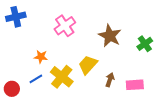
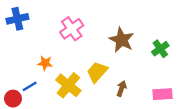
blue line: (36, 79) -> (30, 86), moved
pink rectangle: (135, 85) -> (163, 94), moved

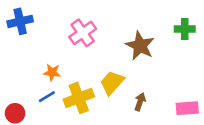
green cross: (160, 49) -> (185, 29), moved, turned 35
yellow cross: (68, 85) -> (79, 98), turned 30
blue line: (30, 86) -> (47, 97), moved

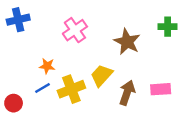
brown arrow: (140, 102) -> (127, 93), size x1.5
pink rectangle: (187, 108) -> (161, 89), moved

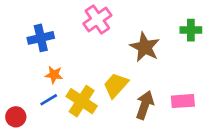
blue cross: (18, 20) -> (41, 38), moved
pink cross: (75, 30) -> (97, 19), moved
yellow cross: (71, 89) -> (82, 101), turned -36

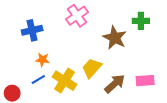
green cross: (191, 30) -> (141, 21), moved
brown arrow: (145, 105) -> (115, 84), turned 30

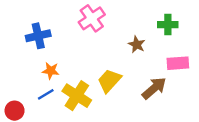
brown star: (115, 38) -> (137, 45), size x0.6
pink rectangle: (145, 81) -> (178, 63), moved
brown arrow: (115, 84) -> (154, 88), moved

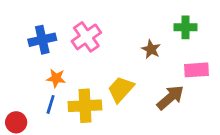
pink cross: (92, 18) -> (86, 37), moved
blue line: (46, 94) -> (51, 104), turned -42
yellow cross: (77, 96) -> (85, 106), turned -36

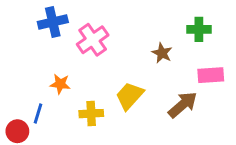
blue cross: (42, 40) -> (53, 22), moved
blue line: (51, 104) -> (38, 114), moved
yellow cross: (85, 106) -> (91, 114), size x0.7

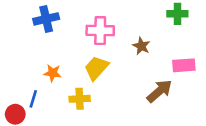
green cross: (199, 29) -> (177, 14), moved
pink cross: (93, 40) -> (100, 31), moved, turned 36
yellow trapezoid: (130, 96) -> (96, 68), moved

